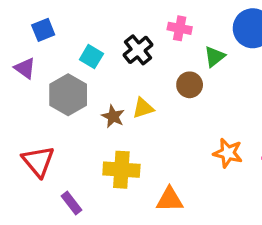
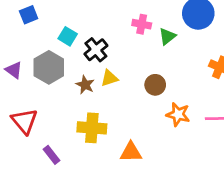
pink cross: (180, 28) -> (142, 24), moved
black cross: (138, 50) -> (96, 50), moved
purple triangle: (25, 68) -> (14, 70), moved
brown circle: (190, 85) -> (155, 85), moved

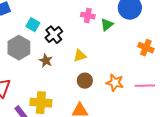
yellow triangle: (109, 78) -> (80, 56), moved
brown circle: (155, 85) -> (85, 81), moved
yellow cross: (92, 128) -> (41, 103), moved

